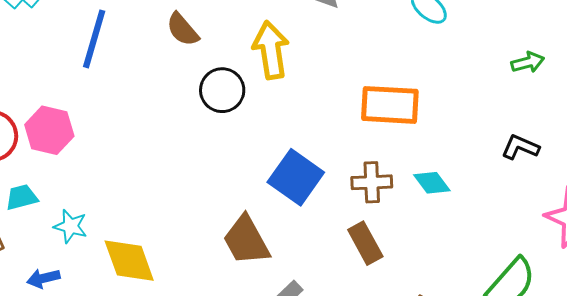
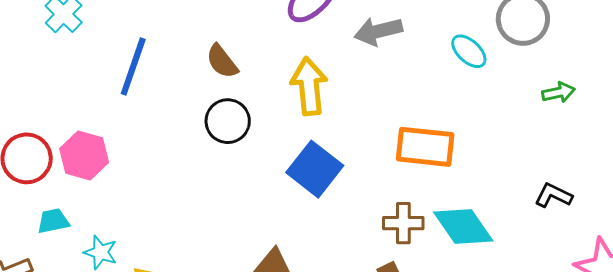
green arrow: (528, 62) -> (559, 92), moved
black circle: (222, 90) -> (228, 121), moved
blue square: (296, 177) -> (315, 169), moved
cyan diamond: (432, 183) -> (463, 226), size x1.6

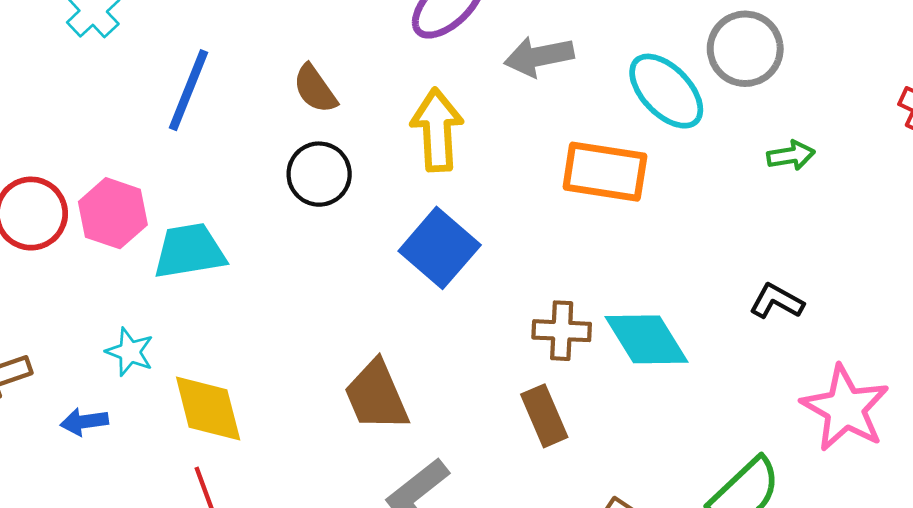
cyan ellipse: (469, 51) -> (666, 91), size x1.5
orange rectangle: (425, 147) -> (605, 172), moved
cyan trapezoid: (53, 221) -> (189, 251), moved, size x1.6

